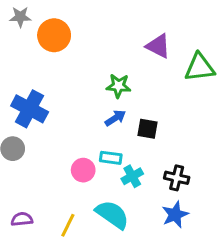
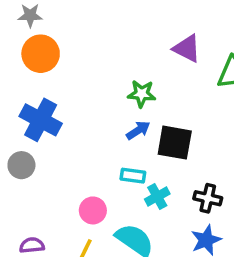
orange circle: (54, 35) -> (41, 54), moved
black square: (148, 129) -> (175, 143), size x1.5
pink circle: (83, 170) -> (93, 210), moved

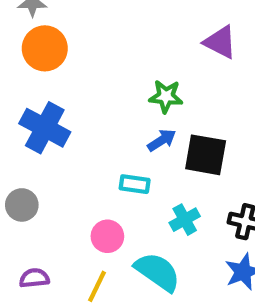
gray circle: (21, 165) -> (22, 205), moved
cyan rectangle: (133, 176) -> (135, 184), moved

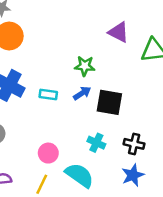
cyan rectangle: (135, 184) -> (48, 95), moved
cyan cross: (185, 220) -> (96, 143), turned -36

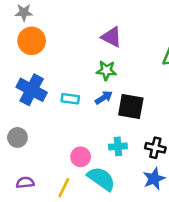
purple triangle: (118, 32) -> (112, 37), moved
cyan cross: (96, 143) -> (118, 146), turned -30
pink circle: (48, 153) -> (81, 157), moved

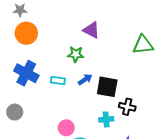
green star: (106, 70) -> (76, 54), moved
cyan cross: (118, 146) -> (106, 119), moved
black cross: (155, 148) -> (127, 107), moved

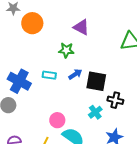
orange circle: (26, 33) -> (32, 23), moved
blue cross: (26, 73) -> (19, 81), moved
cyan cross: (106, 119) -> (95, 112), turned -32

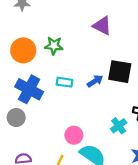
orange circle: (32, 23) -> (23, 50), moved
green star: (66, 50) -> (54, 46), moved
black square: (96, 81) -> (120, 72), moved

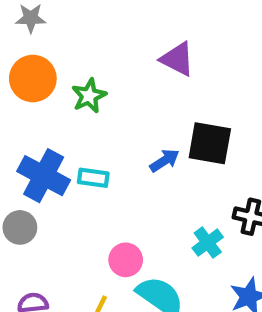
green star: (54, 46) -> (89, 96), turned -30
orange circle: (23, 50) -> (33, 79), moved
cyan rectangle: (64, 82) -> (93, 178), moved

